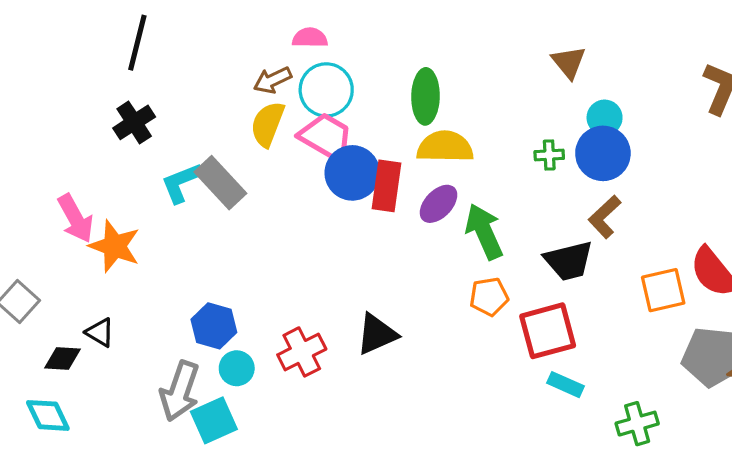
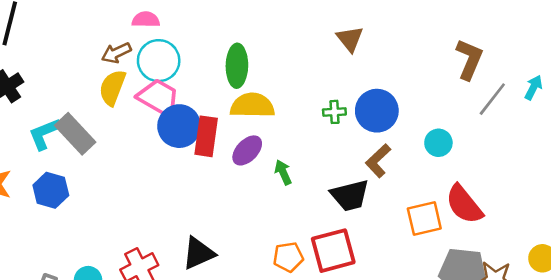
cyan circle: (605, 118) -> (438, 143), moved
green arrow: (484, 232) -> (283, 172), size x0.6
orange pentagon: (489, 297) -> (288, 257), moved
blue hexagon: (214, 326) -> (51, 190), moved

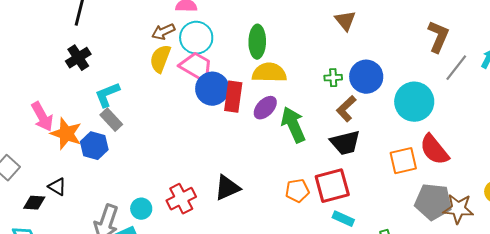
gray rectangle: (75, 134) -> (111, 120), moved, size x0.7
cyan circle: (438, 143) -> (414, 102), size x1.8
brown L-shape: (378, 161) -> (346, 109), moved
green arrow: (283, 172) -> (293, 125), size x1.8
blue hexagon: (51, 190) -> (94, 146), moved

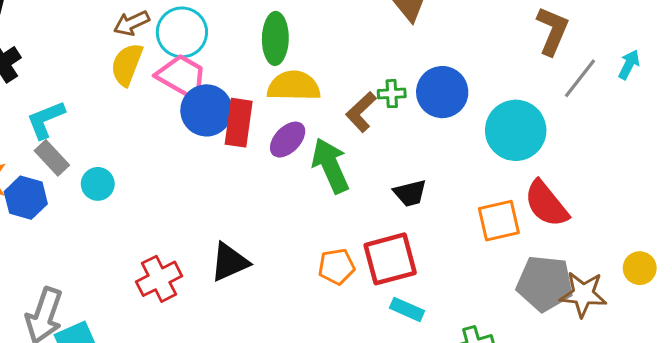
brown L-shape: (346, 109) -> (361, 112), moved
black trapezoid: (345, 143) -> (410, 193), size x0.7
cyan circle: (141, 209) -> (98, 184), moved

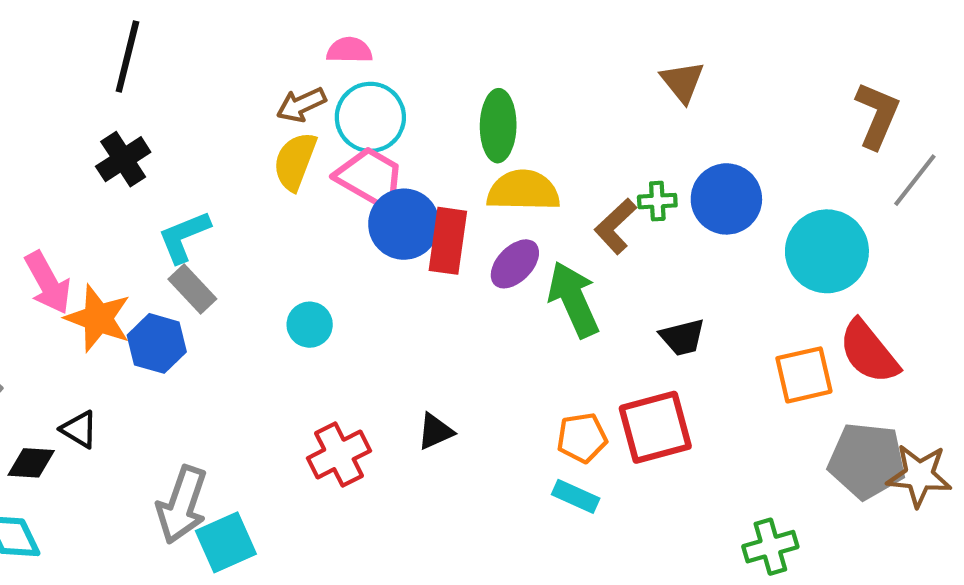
cyan circle: (98, 184) -> (310, 325), moved
black triangle: (229, 262) -> (435, 431), size x0.7
cyan rectangle: (407, 309) -> (576, 496), moved

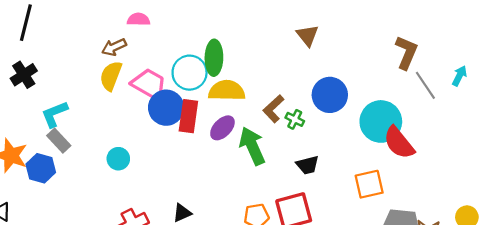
cyan circle: (370, 117) -> (190, 73), moved
gray line: (915, 180) -> (425, 85), turned -72
green cross: (657, 201) -> (295, 119), moved, turned 30
red semicircle: (869, 352) -> (399, 143), moved

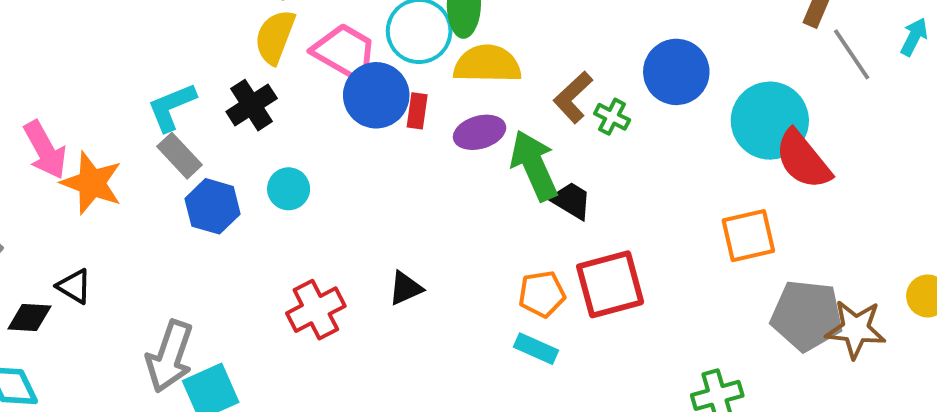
black cross: (24, 75) -> (252, 105), moved
red rectangle: (188, 116) -> (417, 111), size x0.6
purple ellipse: (222, 128) -> (480, 132), turned 30
black trapezoid: (307, 165) -> (571, 201), moved, turned -135
blue hexagon: (41, 168) -> (213, 206), moved

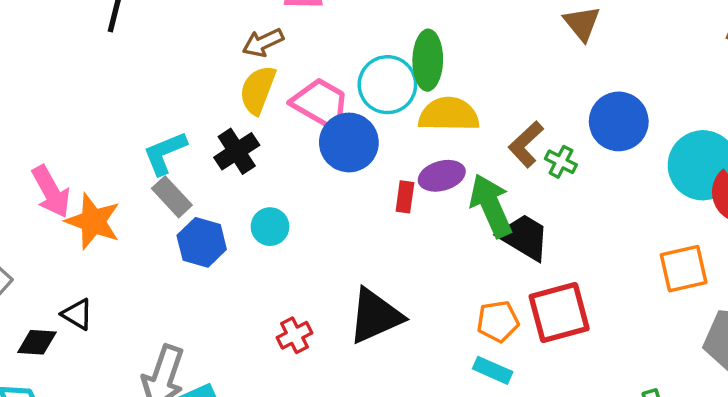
red rectangle: (417, 111) -> (405, 197), moved
black trapezoid: (571, 201) -> (524, 237), size x1.4
black triangle: (405, 288) -> (375, 316), size x1.8
red cross: (316, 310) -> (295, 335), size x0.7

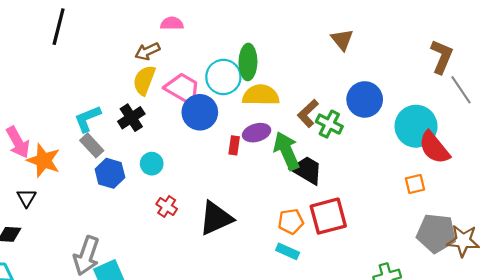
green cross: (561, 162) -> (329, 124), size x1.4
orange square: (684, 269) -> (415, 184), moved, size x0.7
black triangle: (77, 314) -> (26, 198), moved, turned 30
red cross: (295, 335) -> (167, 206), moved, turned -30

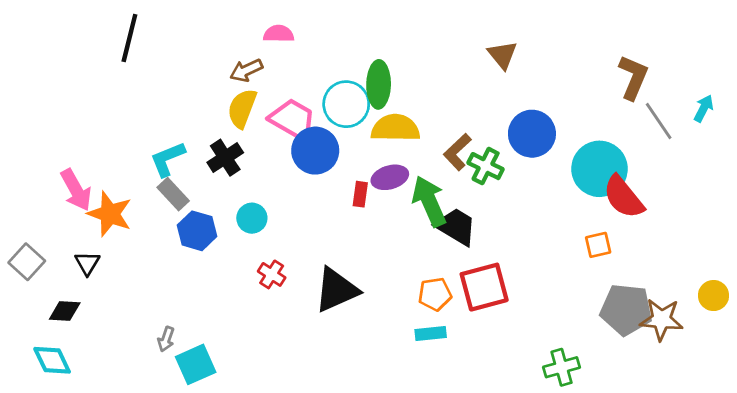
cyan rectangle: (288, 251) -> (431, 334), turned -30
gray arrow: (86, 256) -> (166, 339), size x0.5

